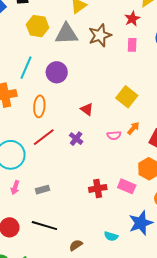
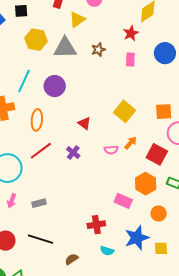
brown star: (100, 35) -> (98, 50), size x0.6
red cross: (98, 188) -> (96, 225), moved

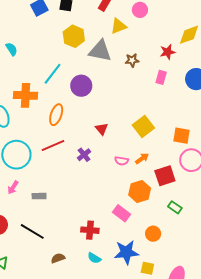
red square: (157, 154) -> (165, 176), turned 30
orange hexagon: (146, 184) -> (140, 191), moved

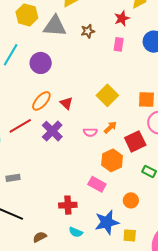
orange ellipse: (56, 115) -> (41, 101), moved, turned 30
purple cross: (84, 155) -> (52, 131), size x1.5

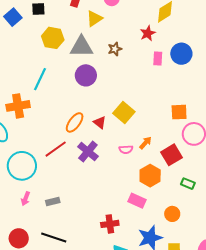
pink rectangle: (119, 44) -> (158, 59), moved
purple circle: (41, 63) -> (86, 75), moved
yellow square: (107, 95) -> (124, 112), moved

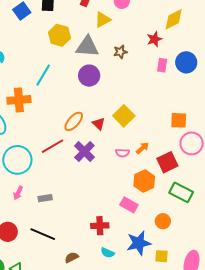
green rectangle: (188, 184) -> (181, 192), size x1.6

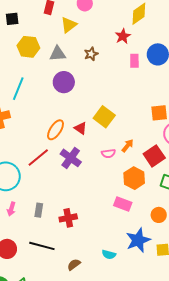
gray triangle: (87, 47) -> (58, 54), size x0.7
gray rectangle: (45, 198) -> (39, 210), turned -64
red cross: (100, 226) -> (68, 218), moved

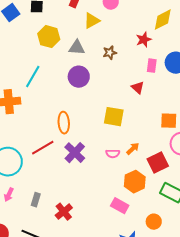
yellow square: (104, 117) -> (114, 117), turned -35
red triangle: (81, 128) -> (138, 88), moved
orange ellipse: (55, 130) -> (64, 123), turned -45
red cross: (68, 218) -> (64, 212), turned -36

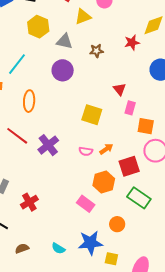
pink rectangle: (152, 66) -> (130, 108), moved
orange ellipse: (64, 123) -> (29, 101), moved
red line: (43, 148) -> (17, 136), turned 60

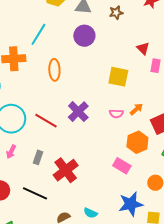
red line: (17, 136) -> (46, 121), moved
red cross: (29, 202) -> (66, 170), size x1.4
cyan semicircle: (58, 248) -> (90, 213), moved

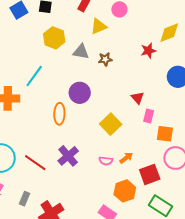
brown star: (116, 13) -> (105, 59), moved
purple circle: (84, 36) -> (80, 93), moved
orange ellipse: (54, 70) -> (59, 114), moved
yellow square: (118, 77) -> (111, 124), turned 30

